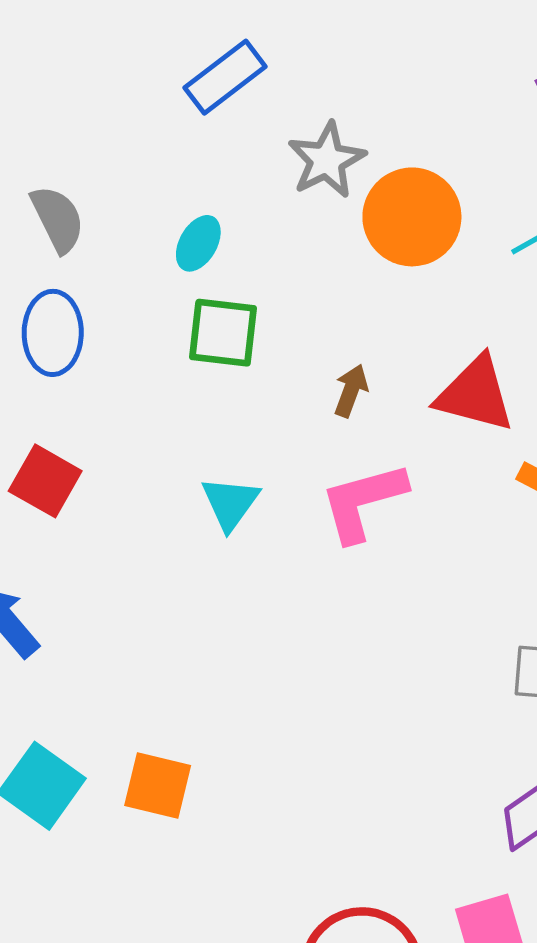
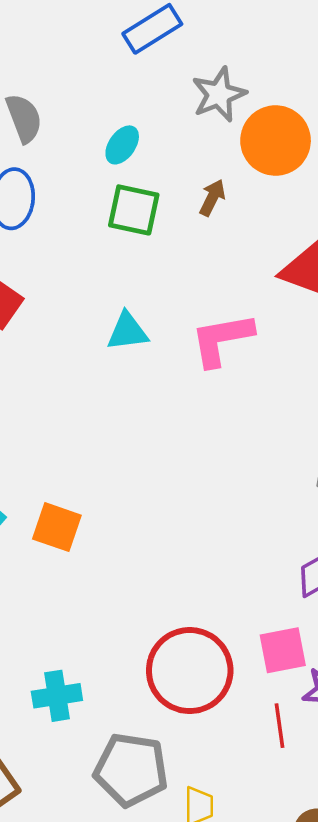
brown arrow: (351, 391) -> (212, 198), moved
cyan triangle: (230, 503) -> (127, 331), turned 42

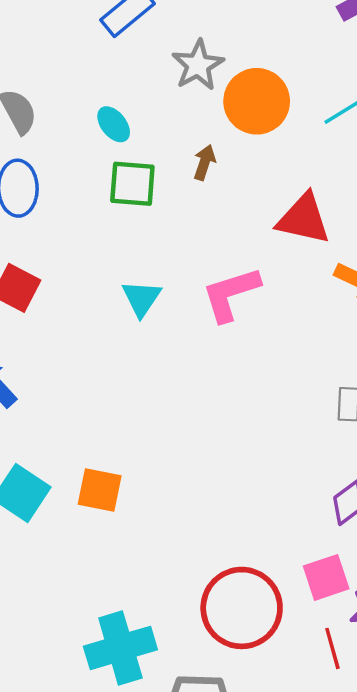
cyan ellipse: (122, 145) -> (114, 124), turned -66
cyan triangle: (127, 331) -> (141, 298), turned -42
cyan cross: (57, 696) -> (120, 648), size x1.5

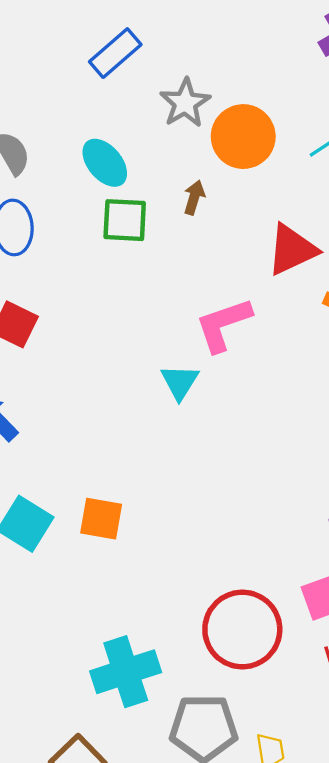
cyan ellipse: (114, 124) -> (105, 163), size x1.4
red triangle: (304, 219) -> (292, 250), turned -36
cyan triangle: (141, 298) -> (180, 382), moved

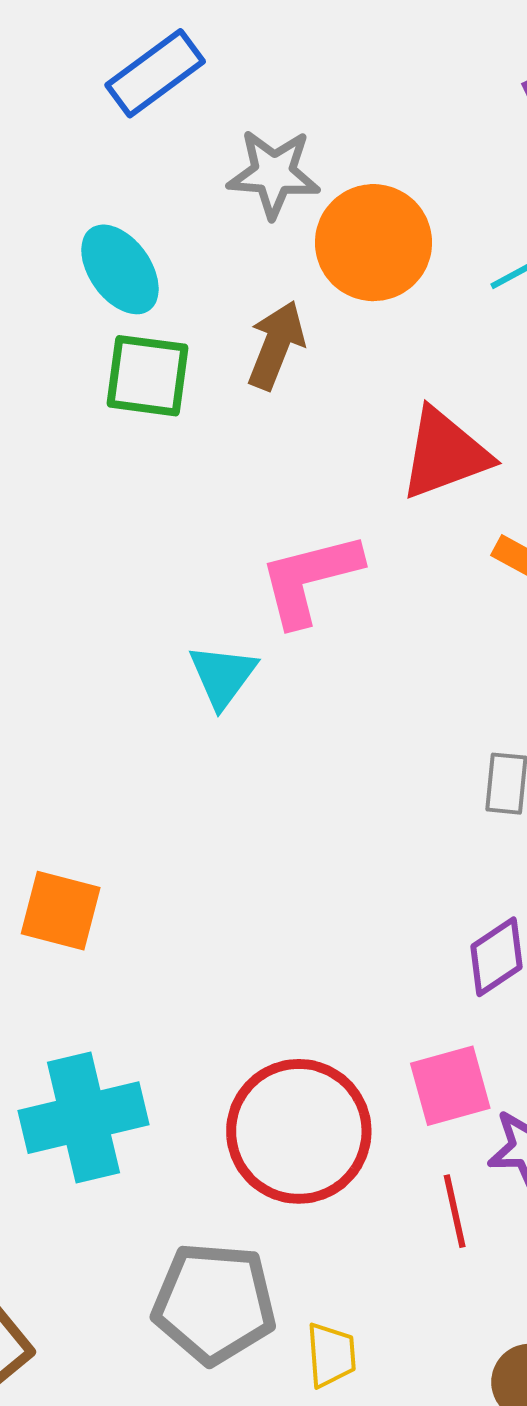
gray star: (185, 103) -> (274, 173), turned 30
brown arrow: (194, 197) -> (276, 345), size x1.4
cyan cross: (126, 672) -> (83, 1118), moved

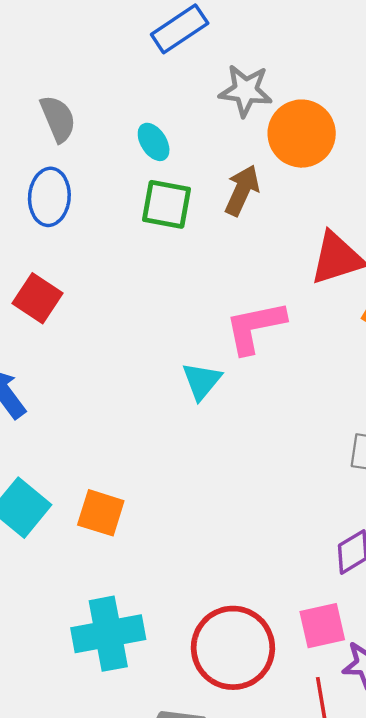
cyan ellipse: (120, 269) -> (154, 142), size x0.7

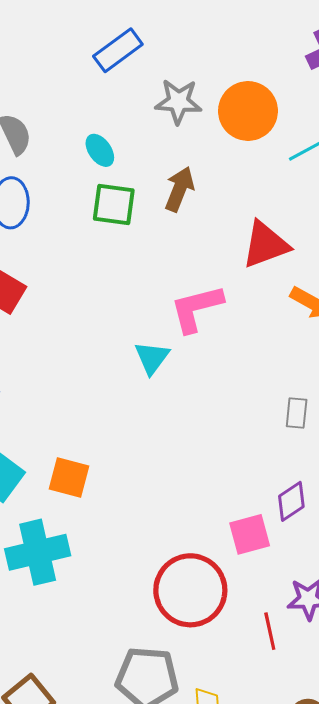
orange circle: (302, 134) -> (248, 111), moved
pink square: (322, 626) -> (250, 534), moved
cyan cross: (108, 634) -> (38, 552), moved

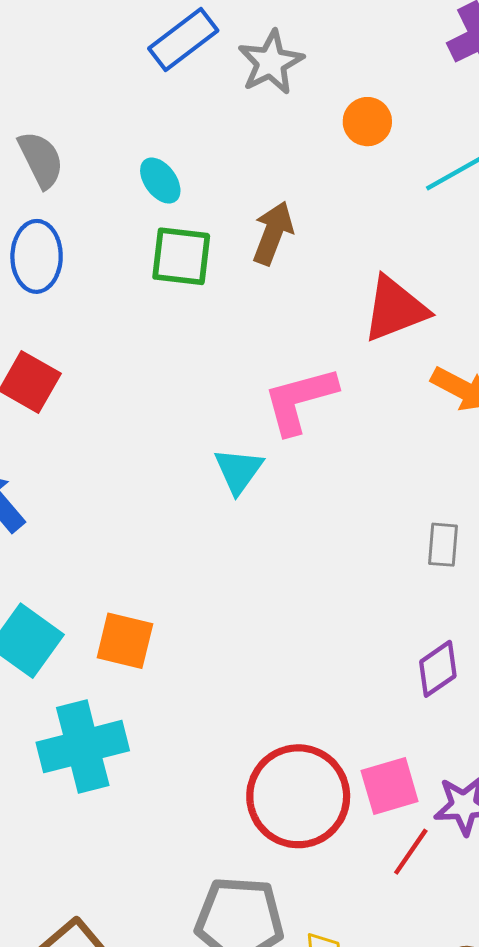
gray star: (178, 102) -> (271, 62), moved, turned -30
orange circle: (248, 111) -> (367, 122), size x0.6
pink square: (250, 534) -> (390, 786), moved
red line: (270, 631) -> (411, 852), turned 48

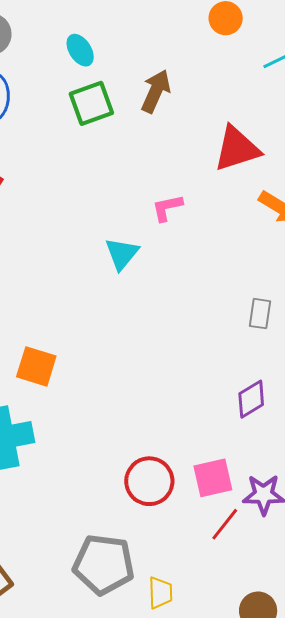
green square: (181, 256) -> (91, 103), turned -30
pink L-shape: (300, 400) -> (167, 208), size x0.6
red circle: (298, 796) -> (149, 481), size x0.7

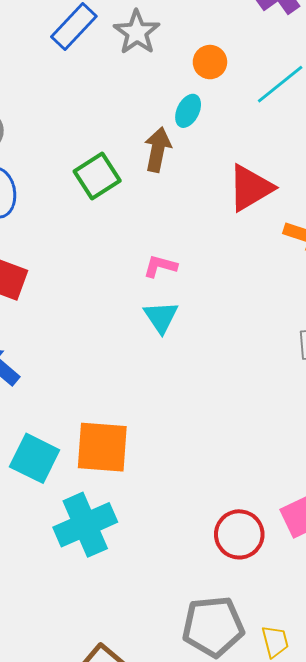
cyan ellipse: (80, 50) -> (188, 111), moved, turned 72
pink L-shape: (167, 208) -> (160, 266), moved, turned 40
orange square: (36, 366) -> (102, 447), size x1.4

